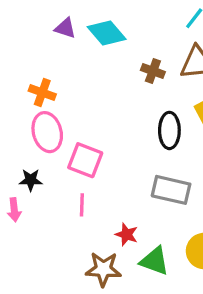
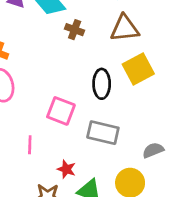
brown cross: (153, 71) -> (75, 30), moved
pink square: (85, 160) -> (61, 111), moved

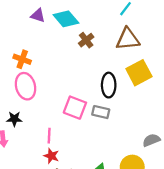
brown cross: (75, 30) -> (86, 40), turned 32
gray rectangle: (103, 133) -> (101, 112), moved, size x0.7
red star: (66, 169) -> (51, 156), moved

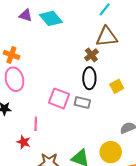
brown cross: (86, 40) -> (91, 55), moved
yellow square: (139, 73) -> (117, 86), moved, size x0.6
red star: (51, 156) -> (24, 142), moved

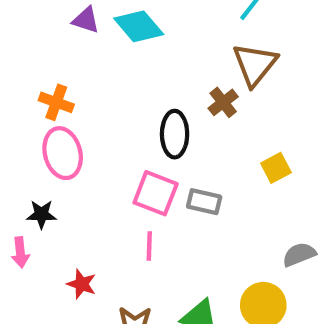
brown triangle: (107, 37) -> (255, 64), turned -45
black ellipse: (89, 78) -> (175, 134), moved
pink line: (36, 124) -> (149, 246), moved

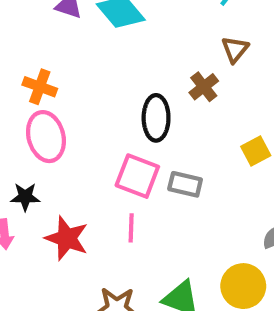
brown triangle: (255, 64) -> (235, 49), size x0.6
red star: (82, 284) -> (67, 238), moved, size x1.5

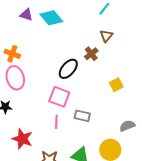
black ellipse: (156, 118) -> (68, 69), turned 40
gray rectangle: (185, 184) -> (82, 116), moved
red star: (67, 238) -> (22, 139), moved

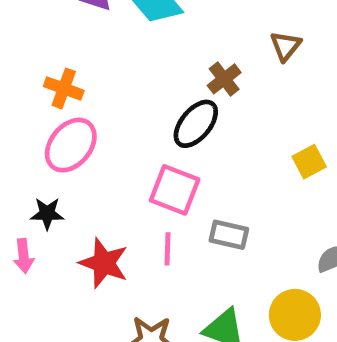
brown cross: (91, 54) -> (224, 79), moved
pink ellipse: (15, 78) -> (71, 145), turned 55
red star: (22, 139) -> (104, 263), moved

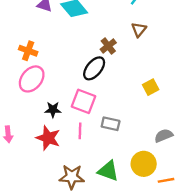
black star: (47, 213) -> (53, 110), moved

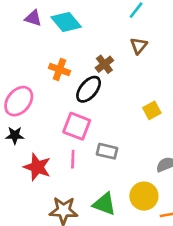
orange cross: (28, 51) -> (60, 69), moved
black star: (53, 110) -> (15, 135), moved

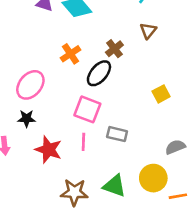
orange cross: (60, 69) -> (70, 54), turned 36

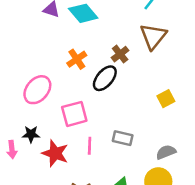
brown triangle: (148, 31) -> (153, 36), size x1.6
pink square: (87, 109) -> (74, 114), moved, turned -36
black star: (27, 119) -> (31, 134), moved
gray semicircle: (175, 147) -> (166, 152), moved

